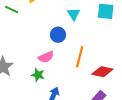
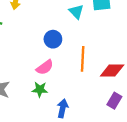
cyan triangle: (74, 14) -> (76, 12), moved

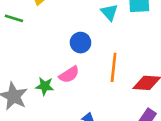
green star: (40, 89) -> (45, 86), moved

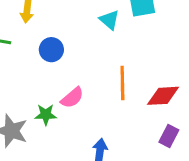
blue circle: (81, 43) -> (51, 50), moved

